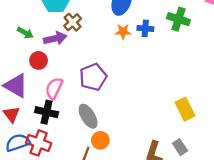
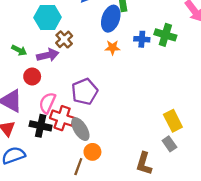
blue cross: (145, 28) -> (142, 39), moved
red cross: (39, 143) -> (62, 118), moved
gray rectangle: (180, 147) -> (169, 144), moved

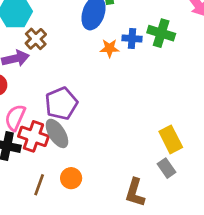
orange star: (113, 48) -> (110, 48), moved
gray ellipse: (80, 129) -> (57, 133), moved
brown line: (78, 167) -> (39, 185), moved

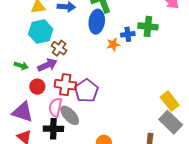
gray ellipse: (57, 133) -> (70, 115), moved
red cross: (33, 136) -> (65, 85), moved
gray rectangle: (166, 168) -> (171, 122), size x1.6

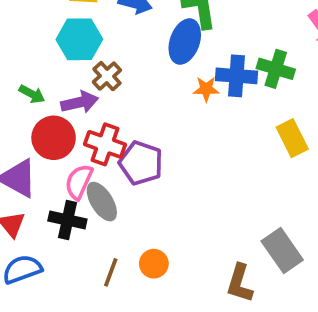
blue cross: (128, 34) -> (236, 76), size x1.5
red circle: (37, 87) -> (54, 138), size x1.5
purple pentagon: (86, 91) -> (141, 163), turned -30
yellow rectangle: (170, 101) -> (292, 138), moved

